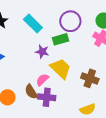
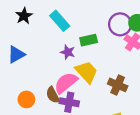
purple circle: (70, 21) -> (120, 24), moved
pink semicircle: (42, 80) -> (66, 83), size x1.6

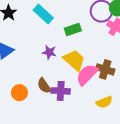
purple star: (68, 52) -> (49, 52), moved
pink semicircle: (66, 83) -> (87, 75), moved

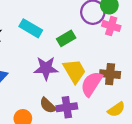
purple star: (49, 52) -> (46, 68), size x1.5
yellow trapezoid: (74, 60) -> (74, 71), turned 30

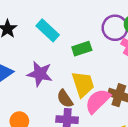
purple star: (46, 68) -> (40, 74), moved
brown semicircle: (48, 105) -> (65, 99), moved

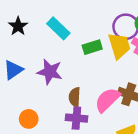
yellow trapezoid: (83, 84) -> (119, 46), moved
brown semicircle: (65, 99) -> (75, 97), turned 36

